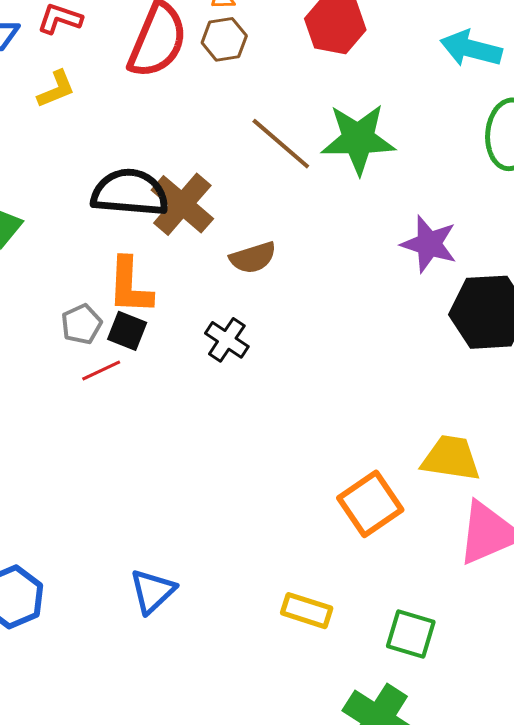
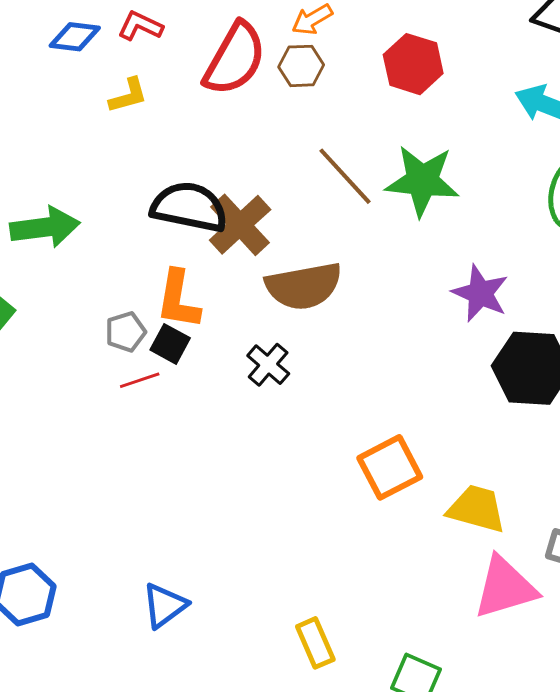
brown semicircle: (253, 258) -> (304, 286), size x1.6
orange square: (370, 504) -> (390, 467), moved
yellow rectangle: (307, 611) -> (315, 643), turned 42

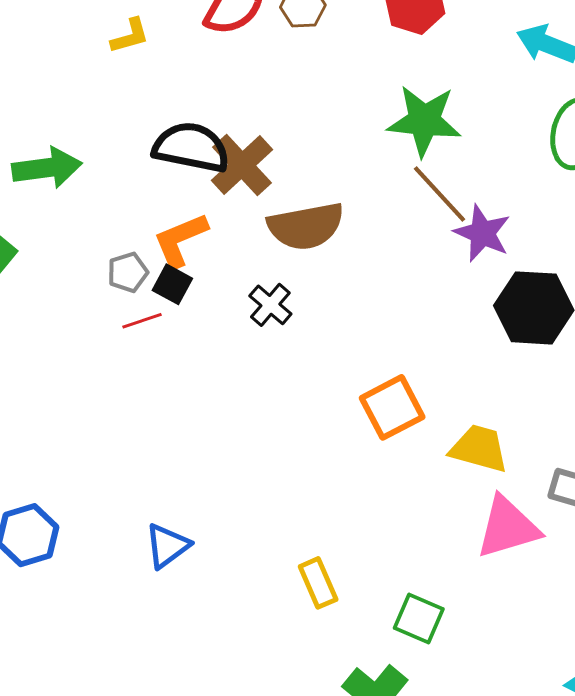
brown line: (345, 176) -> (440, 194), moved
orange L-shape: (178, 300) -> (180, 240), turned 58

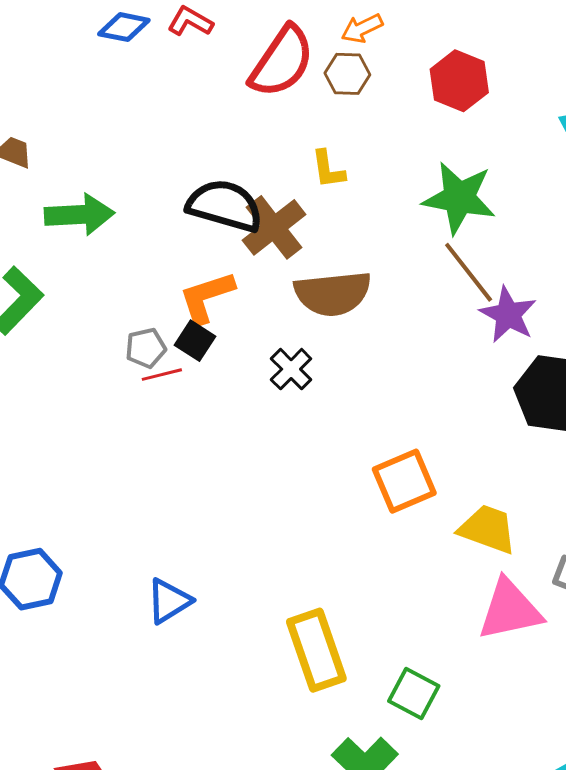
yellow L-shape: (130, 36) -> (328, 169), moved, turned 93
gray pentagon: (128, 272) -> (146, 348), moved
yellow rectangle: (318, 583) -> (316, 650), size x1.6

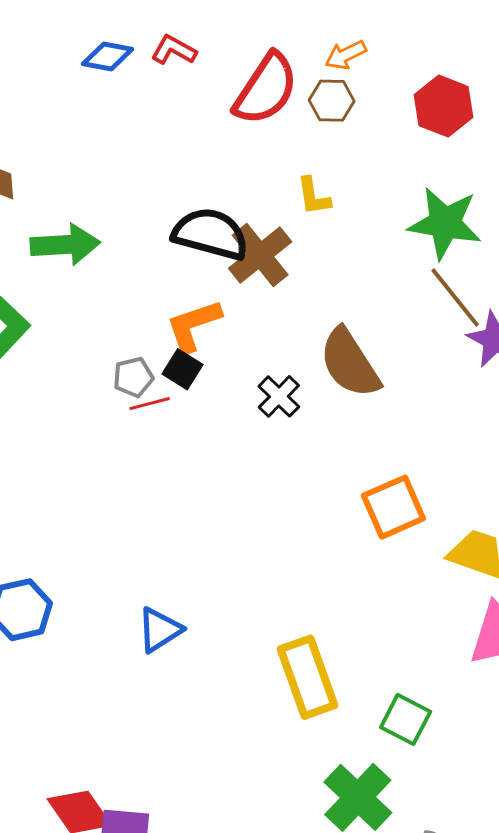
brown semicircle: (333, 293) -> (350, 363), moved, turned 64

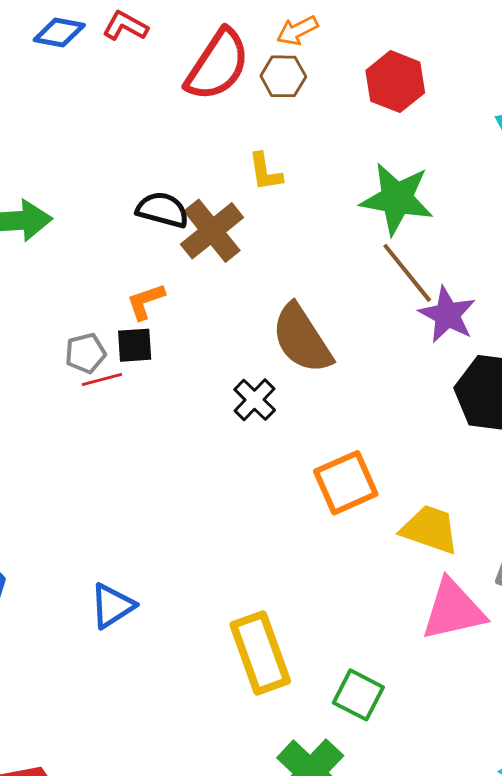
black semicircle: (211, 234) -> (162, 210), size x0.7
orange L-shape: (193, 325) -> (146, 301), size x0.7
black square: (182, 369) -> (135, 345), turned -36
black cross: (279, 396) -> (255, 400), moved

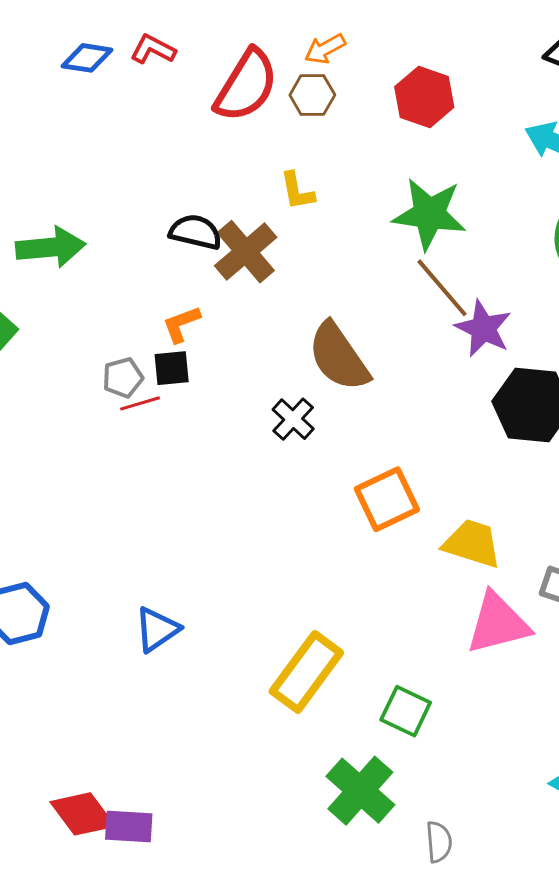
yellow rectangle: (260, 653) -> (306, 672), turned 58

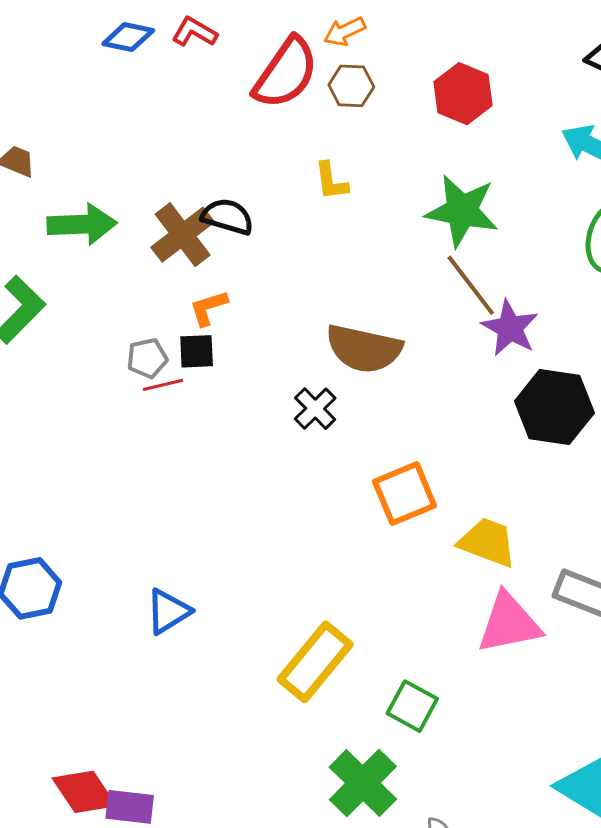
orange arrow: (325, 49) -> (345, 32), moved
brown cross: (246, 252) -> (183, 235), moved
brown semicircle: (339, 357) -> (364, 349), turned -46

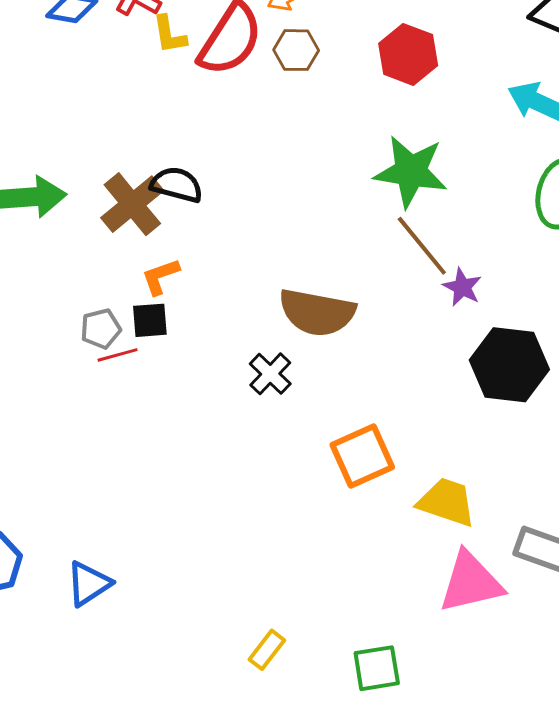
yellow L-shape: (331, 181) -> (169, 35), moved
purple star: (510, 328) -> (462, 287), size x0.7
blue triangle: (168, 611) -> (89, 584), moved
yellow rectangle: (315, 662) -> (267, 650), moved, size x0.5
green square: (412, 706) -> (377, 668), turned -36

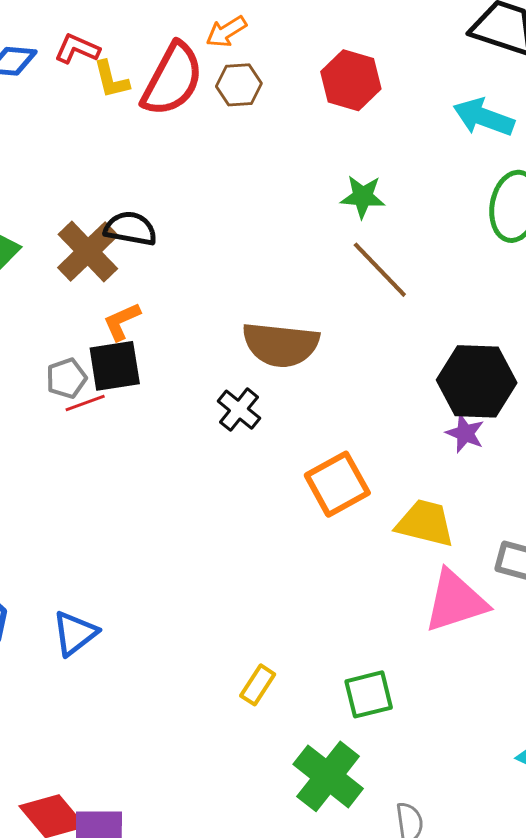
green star: (411, 172) -> (363, 197), size x0.6
purple star: (462, 287) -> (465, 433), moved
black square: (150, 320) -> (115, 366), size x1.4

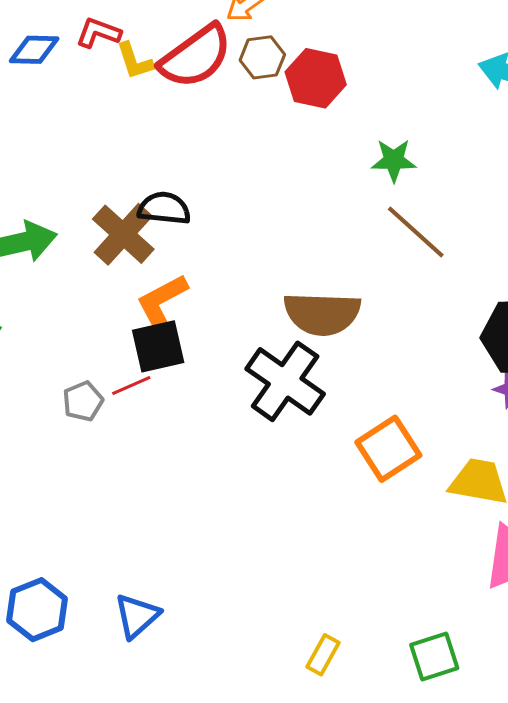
red semicircle: (172, 79) -> (196, 57), turned 30
red hexagon: (351, 80) -> (316, 78), moved
orange L-shape: (122, 321) -> (162, 302), size x1.4
gray pentagon: (66, 378) -> (83, 401), moved
black cross: (239, 410) -> (285, 381), size x1.8

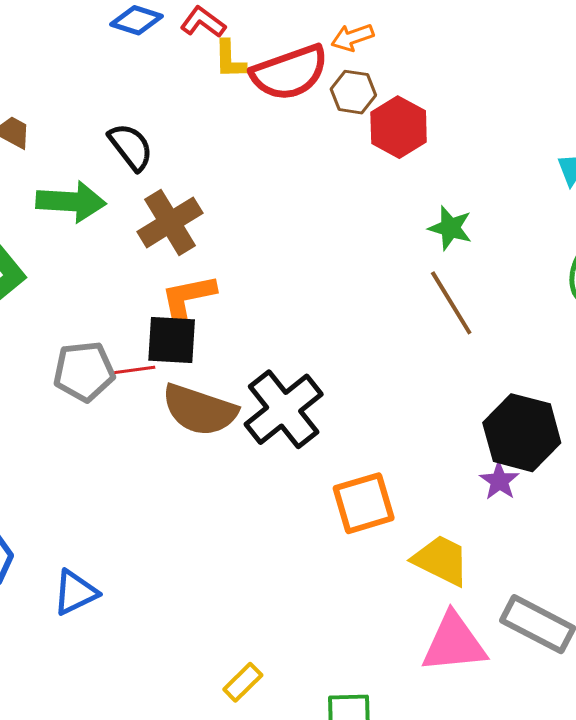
black semicircle: (164, 208) -> (131, 147), moved, turned 30
brown semicircle: (322, 314) -> (200, 410), moved
gray pentagon: (83, 401) -> (84, 371), size x1.5

